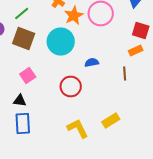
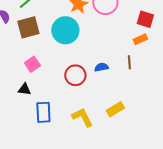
brown square: (24, 38) -> (28, 27), turned -35
blue semicircle: (92, 62) -> (101, 67), moved
blue rectangle: (23, 124) -> (43, 112), moved

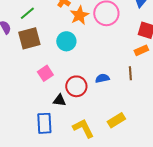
cyan circle: (65, 30) -> (66, 41), size x0.7
pink square: (32, 64) -> (45, 73), moved
black triangle: (24, 89) -> (59, 100), moved

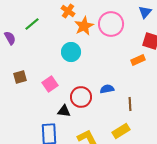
brown square: (29, 38) -> (20, 77), moved, size x0.6
orange rectangle: (141, 50) -> (138, 60), moved
brown line: (130, 73) -> (130, 104), moved

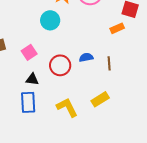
brown line: (130, 104) -> (109, 63), moved
black triangle: (64, 111) -> (32, 79), moved

